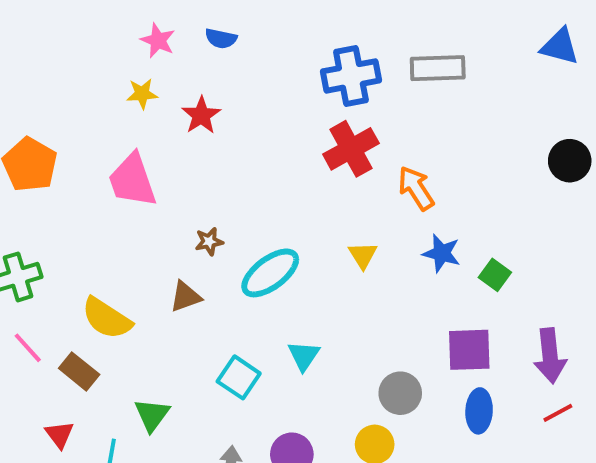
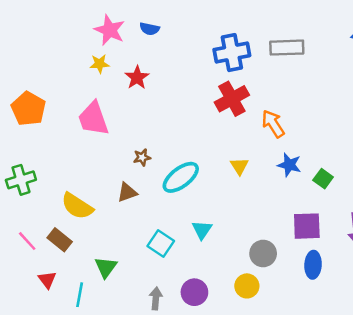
pink star: (158, 40) -> (110, 30), size x1.4
pink line: (28, 348) -> (27, 241), moved

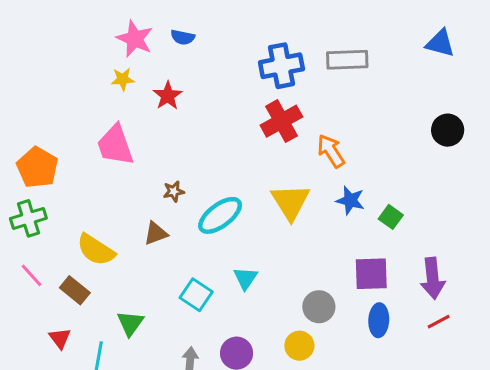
orange pentagon: (28, 109) -> (37, 168), moved
yellow triangle: (239, 166) -> (290, 202), size x1.8
pink line: (27, 241) -> (31, 275), moved

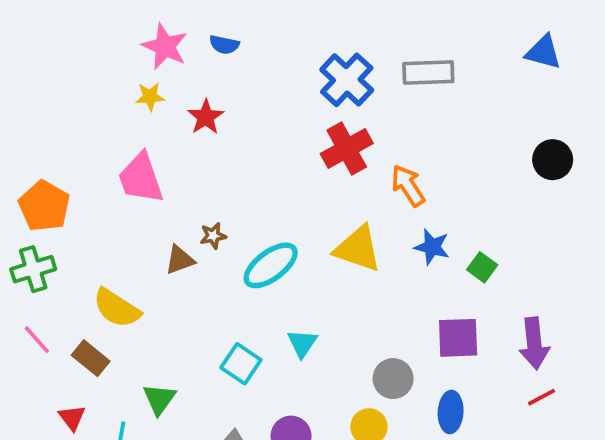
blue cross: (281, 66) -> (347, 80), turned -36
yellow triangle: (290, 202) -> (358, 249), turned -39
brown triangle: (156, 233) -> (180, 260), moved
blue ellipse: (379, 320) -> (451, 412), moved

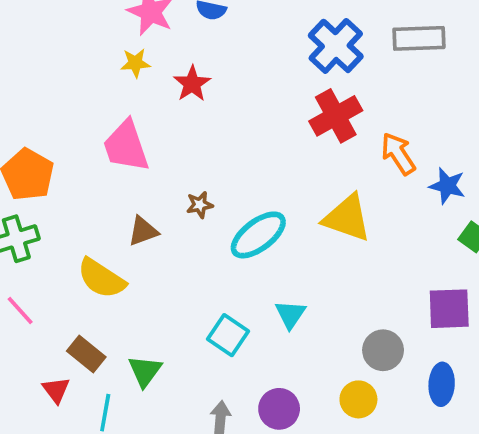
blue star: (432, 247) -> (447, 186), moved
brown triangle: (180, 260) -> (143, 231), moved
brown rectangle: (91, 358) -> (86, 354), moved

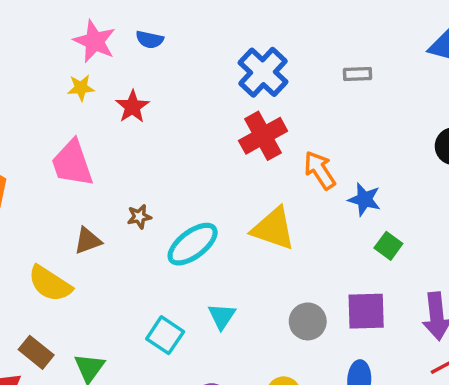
gray rectangle: (419, 38) -> (358, 74), moved, size x0.6
gray circle: (383, 350) -> (308, 321), moved

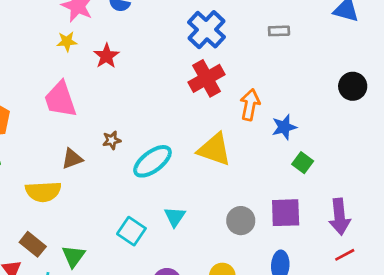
orange arrow: (320, 170) -> (250, 105), turned 44
blue star: (364, 199) -> (284, 127), turned -30
yellow semicircle: (50, 284) -> (43, 192), turned -36

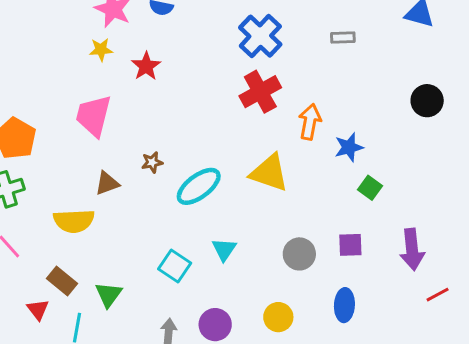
pink trapezoid: (60, 99) -> (93, 116), turned 33
purple square: (286, 213) -> (350, 245), size x0.7
red line: (345, 255) -> (438, 295), moved

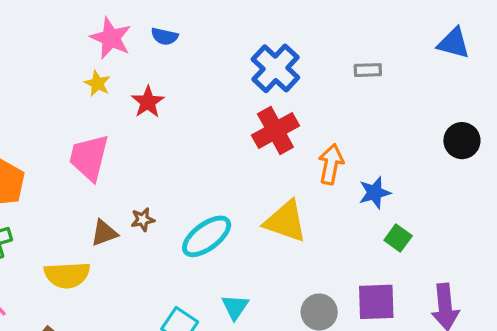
yellow star: (101, 50) -> (97, 83), turned 30
brown star: (152, 162) -> (143, 220), moved
purple square: (350, 245) -> (376, 302), size x1.4

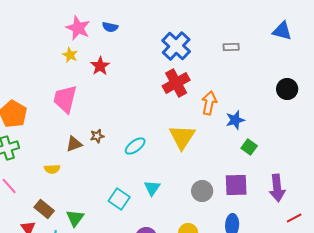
yellow triangle: (286, 221) -> (182, 137), turned 44
cyan ellipse: (207, 236) -> (135, 146), size x0.7
yellow semicircle: (67, 275) -> (52, 169), size x0.6

